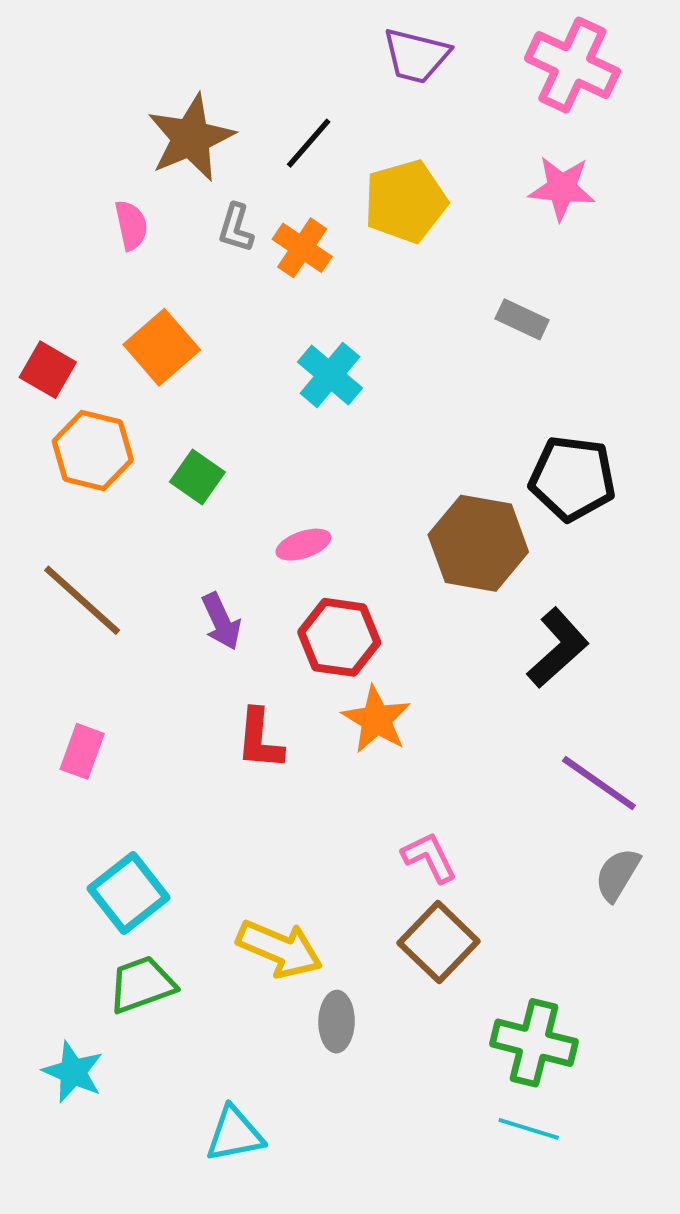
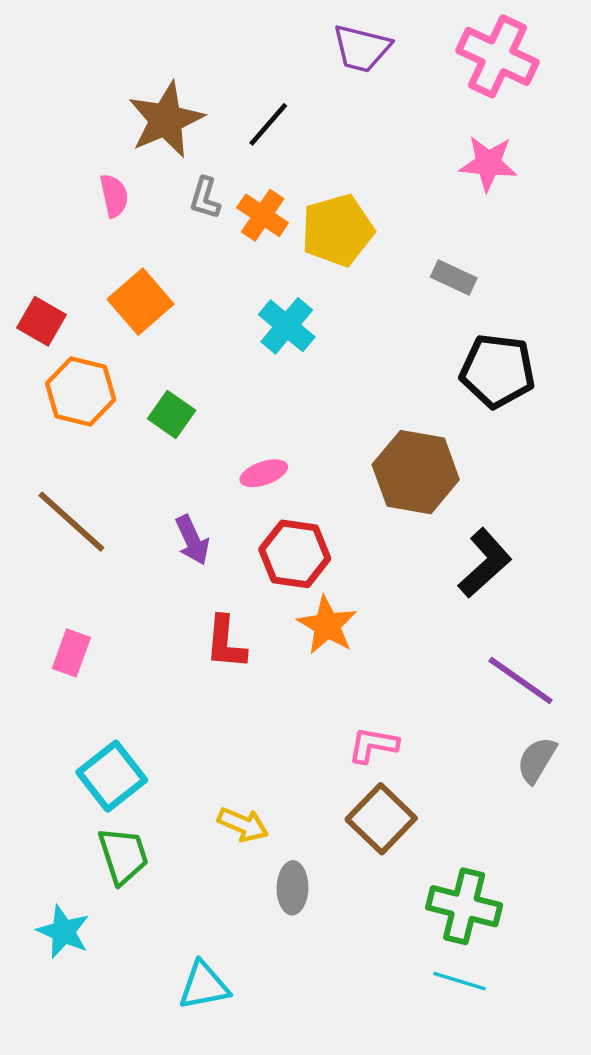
yellow pentagon: (405, 201) -> (337, 230), moved
black pentagon: (572, 478) -> (497, 371), moved
pink L-shape: (429, 857) -> (373, 745), turned -54
yellow arrow: (280, 949) -> (243, 824), size x0.7
green trapezoid: (142, 984) -> (123, 856), turned 92

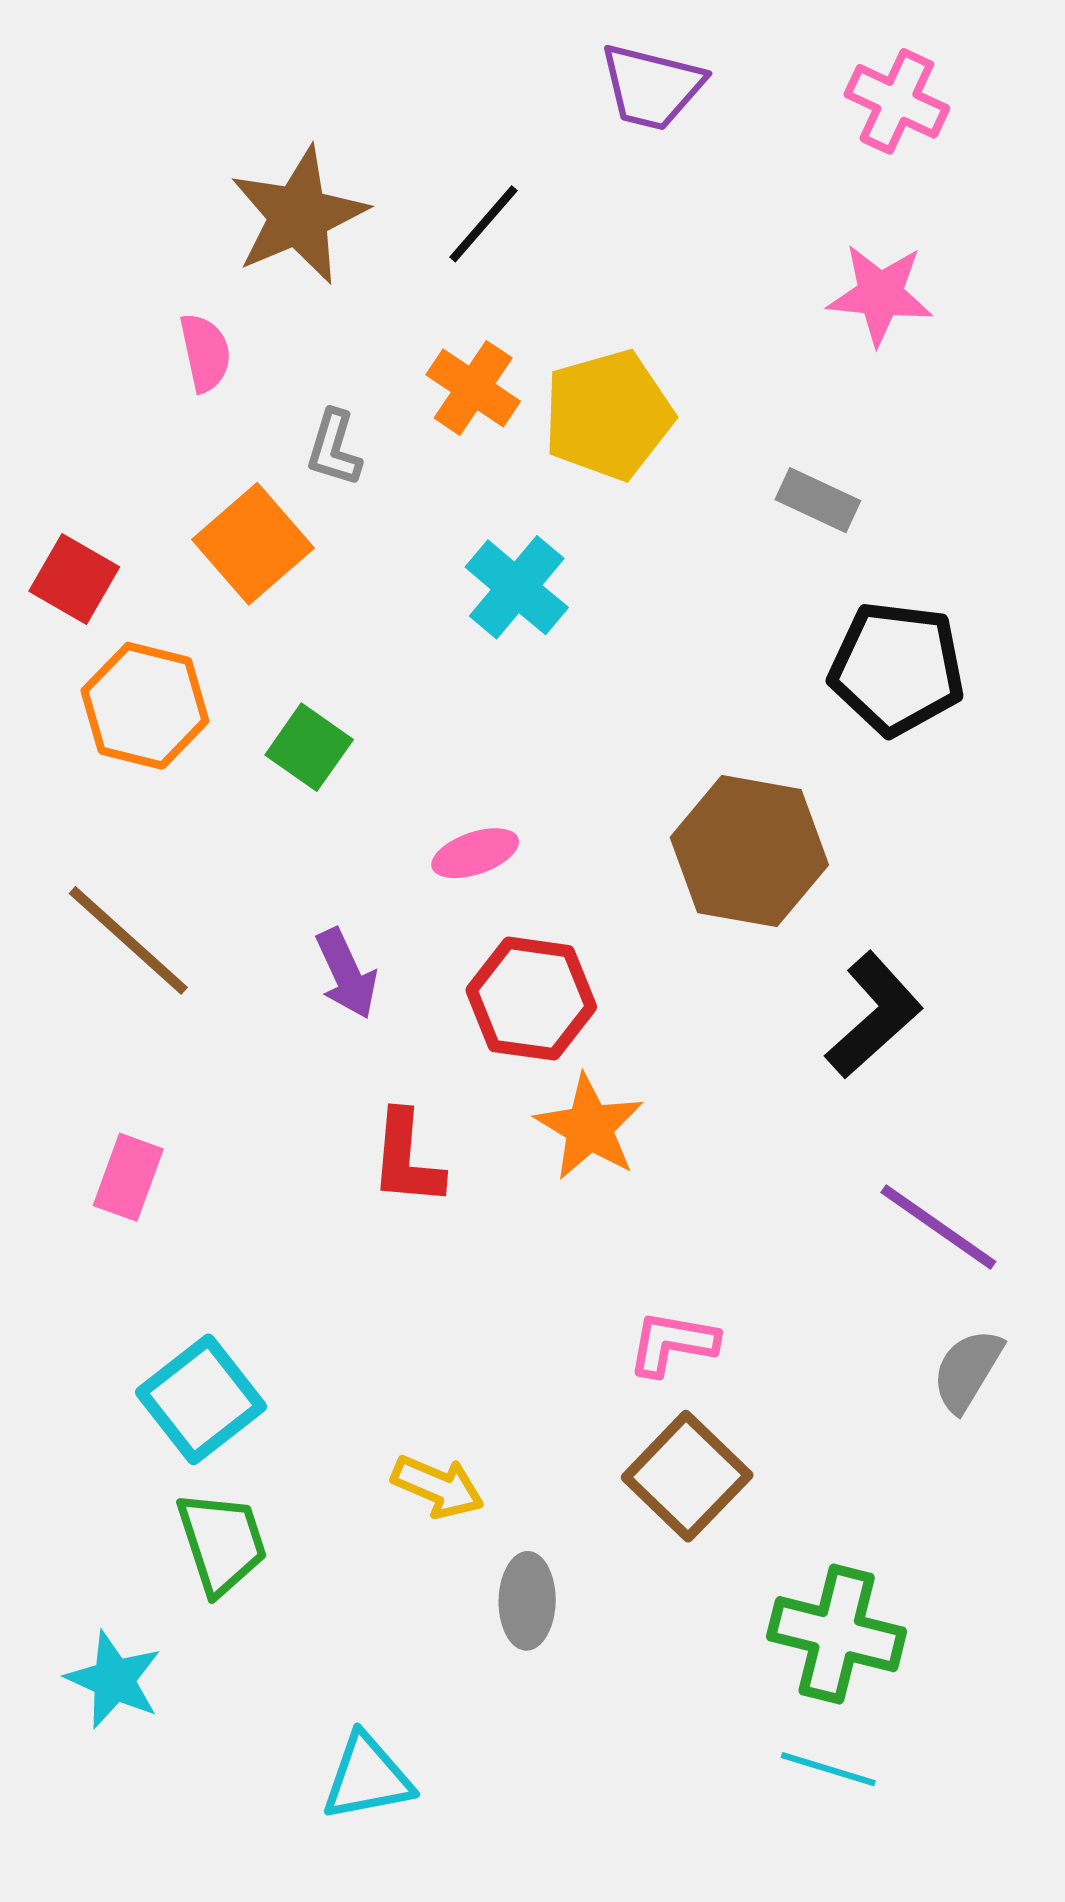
pink cross: (497, 56) -> (897, 101), size x0.7
gray L-shape: (205, 198) -> (334, 448), moved

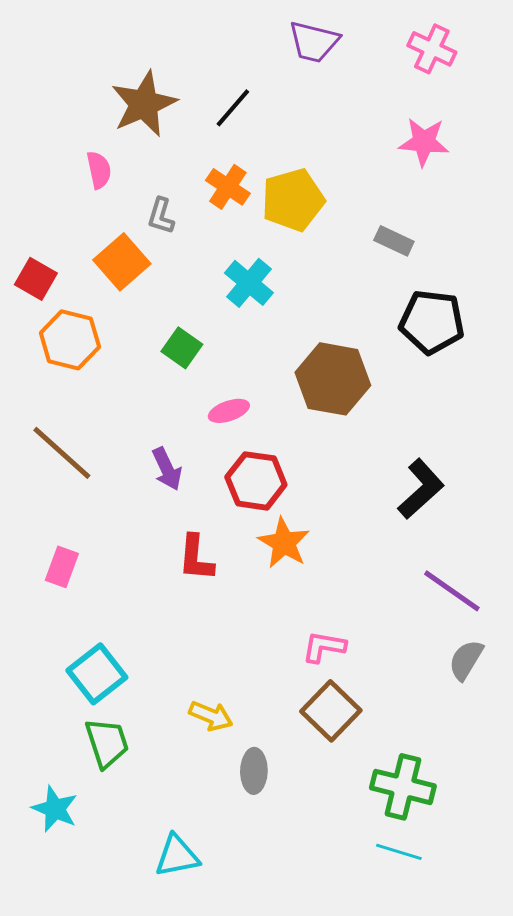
green square: (309, 747) -> (182, 348), moved
brown hexagon: (749, 851) -> (333, 379), moved

